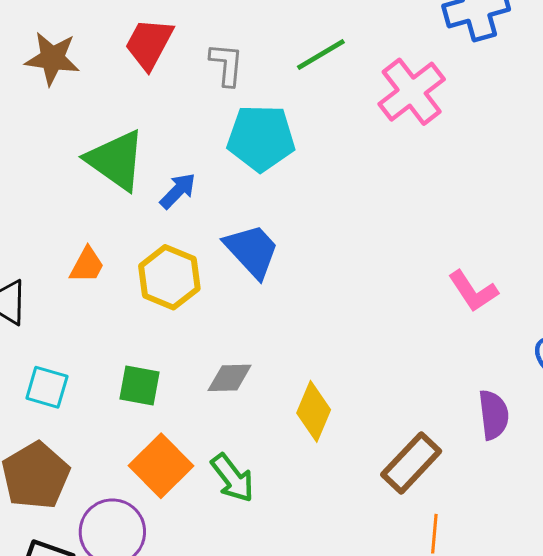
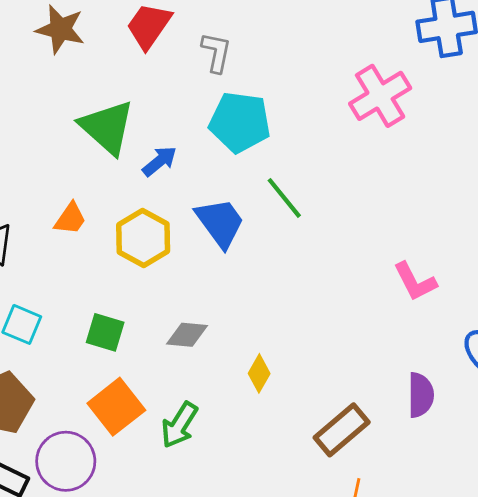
green line: (321, 55) -> (284, 198), moved, turned 75
yellow diamond: (314, 411) -> (259, 373), size x0.7
green arrow: (233, 478) -> (179, 425), turned 63

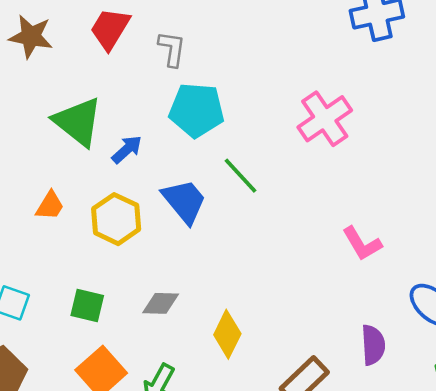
pink cross: (380, 96) -> (325, 119), moved
yellow diamond: (259, 373) -> (227, 334), size x1.4

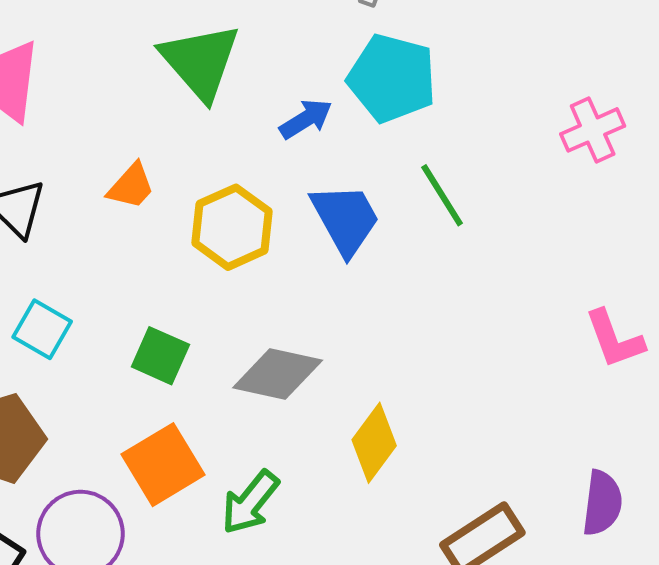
pink cross: (325, 119) -> (593, 130), size x0.7
blue arrow: (127, 149) -> (306, 119), moved
gray diamond: (161, 303) -> (278, 374), size x1.4

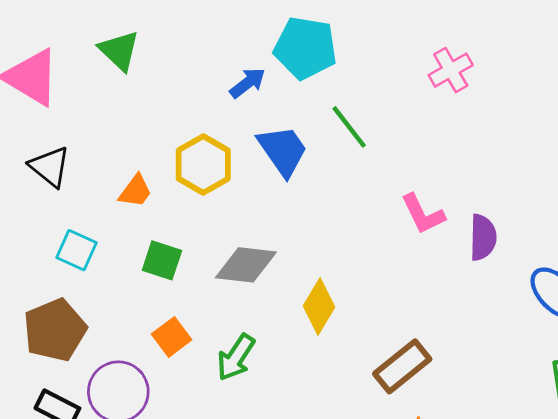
green triangle: (200, 61) -> (119, 51), moved, size x0.7
orange trapezoid: (131, 186) -> (135, 191), moved
pink L-shape: (615, 339) -> (423, 214), moved
orange square: (163, 465) -> (172, 337), size x0.7
purple semicircle: (602, 503) -> (483, 237), moved

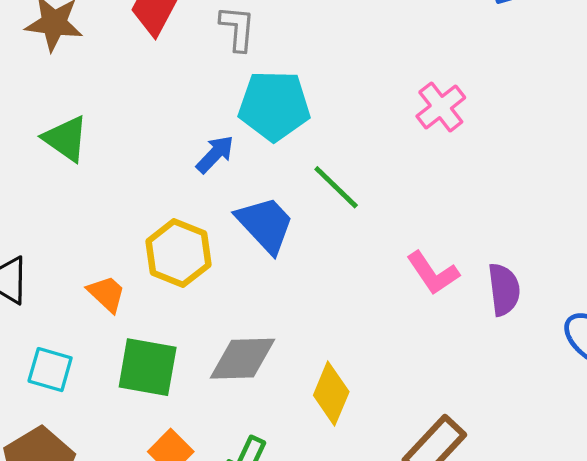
orange trapezoid: (135, 191) -> (107, 294), turned -75
green square: (162, 260) -> (148, 367), size x1.4

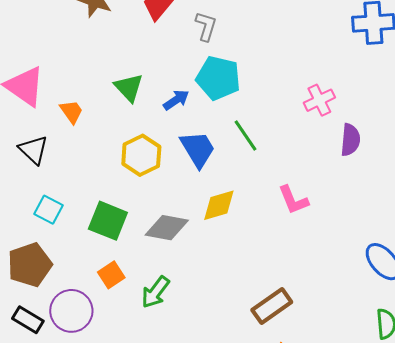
green triangle: (66, 139) -> (129, 88), moved
purple semicircle: (504, 289) -> (350, 140), moved
orange trapezoid: (107, 294) -> (71, 112), moved
yellow diamond: (331, 394) -> (219, 205), moved, turned 39

